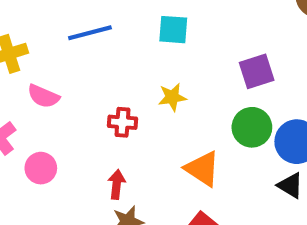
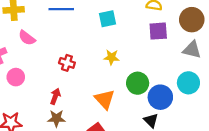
cyan square: (173, 30) -> (108, 19), turned -30
purple square: (257, 71) -> (158, 31), moved
yellow star: (172, 97) -> (111, 57), moved

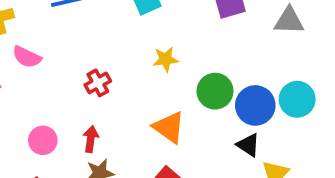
red cross: (67, 63) -> (98, 83), turned -35
pink circle: (16, 77) -> (43, 140), moved
cyan circle: (188, 83) -> (297, 99), moved

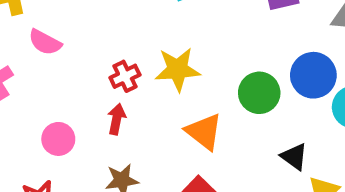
yellow star: (166, 59) -> (178, 69), moved, size x1.5
blue circle: (255, 105) -> (313, 75), moved
red arrow: (91, 139) -> (117, 119), moved

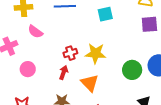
orange triangle: (204, 132) -> (90, 83), moved
pink circle: (58, 139) -> (28, 69), moved

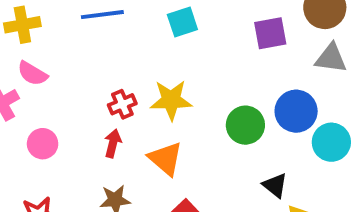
pink semicircle: (35, 32) -> (32, 73), moved

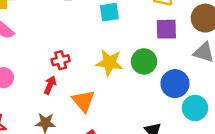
yellow star: (171, 100) -> (109, 63), moved
green circle: (245, 125) -> (144, 61), moved

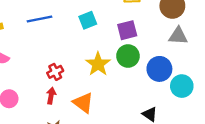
purple square: (166, 29) -> (127, 30), moved
yellow star: (109, 63) -> (98, 64), turned -30

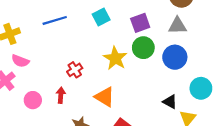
gray triangle: (178, 36) -> (177, 26), moved
cyan circle: (182, 86) -> (201, 88), moved
red arrow: (51, 96) -> (61, 95), moved

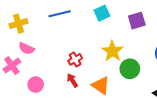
green circle: (143, 48) -> (130, 69), moved
red arrow: (61, 95) -> (72, 80), moved, turned -40

